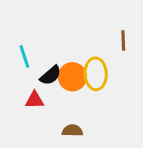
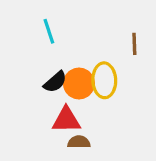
cyan line: (24, 56) -> (49, 31), moved
red triangle: (35, 100) -> (66, 120), moved, size x1.4

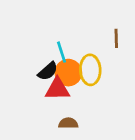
cyan line: (49, 31) -> (61, 52), moved
red triangle: (66, 120) -> (57, 89), moved

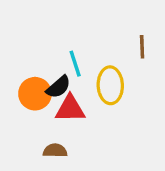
orange circle: (68, 73) -> (35, 94), moved
brown semicircle: (68, 123) -> (55, 151), moved

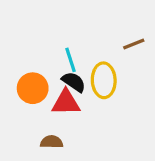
brown line: (142, 47) -> (134, 44), turned 70
black semicircle: (58, 87) -> (74, 82), moved, turned -105

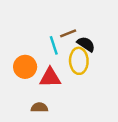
brown line: (134, 44) -> (68, 33), moved
black semicircle: (74, 82) -> (86, 44), moved

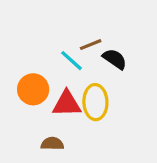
cyan line: (54, 45) -> (71, 61), turned -30
yellow ellipse: (79, 61) -> (95, 102), moved

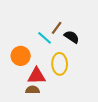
brown line: (91, 45) -> (57, 28), turned -32
red triangle: (67, 104) -> (37, 76), moved

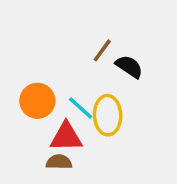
cyan line: (45, 38) -> (81, 108), moved

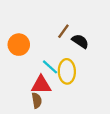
orange circle: (37, 101) -> (19, 45), moved
brown semicircle: (59, 162) -> (37, 100), turned 80

